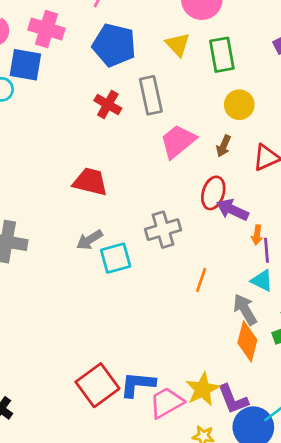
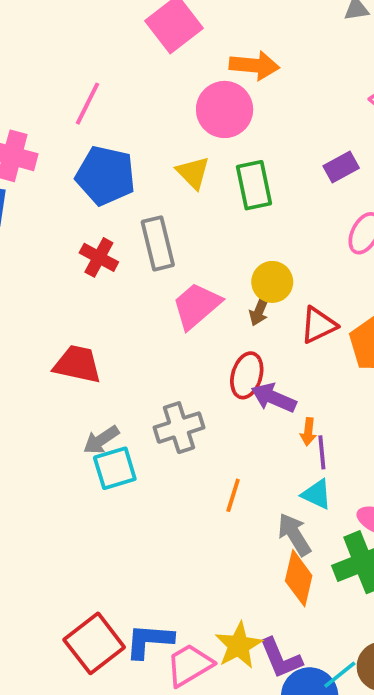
yellow circle: (239, 105) -> (272, 282), moved
gray arrow: (90, 240) -> (101, 440), moved

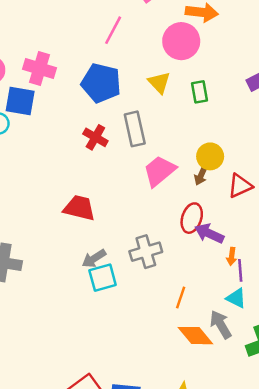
pink line: (88, 104) -> (113, 30), moved
green rectangle: (254, 185) -> (200, 92), size x0.7
orange diamond: (299, 578) -> (195, 336), moved, turned -54

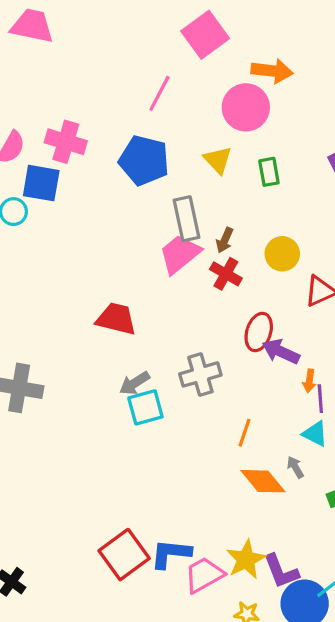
red cross: (95, 137) -> (226, 274), moved
pink trapezoid: (159, 171) -> (180, 254), moved
brown arrow: (201, 175) -> (225, 240), moved
gray arrow: (221, 325) -> (295, 467), size x0.6

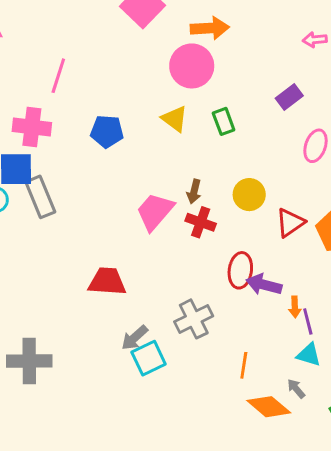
pink line: (159, 93) -> (58, 76), moved
blue pentagon: (144, 160) -> (107, 131), size x0.7
gray rectangle: (187, 219) -> (40, 197), moved

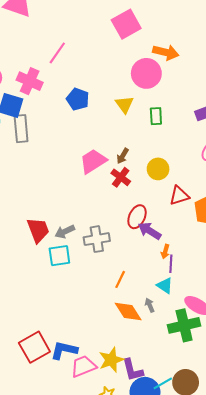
red trapezoid: (107, 282) -> (38, 230), moved, turned 48
gray arrow: (135, 338) -> (65, 232), moved

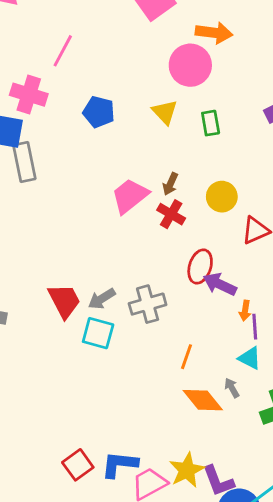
cyan square: (59, 256) -> (98, 333), turned 30
red square: (34, 347) -> (78, 465), size x0.7

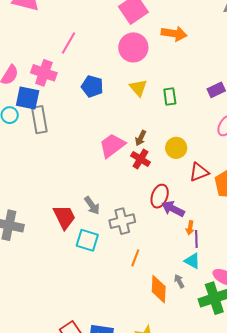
pink circle: (190, 65) -> (133, 47), moved
gray arrow: (102, 299) -> (92, 206), moved, turned -96
orange line: (187, 357) -> (135, 258), moved
orange diamond: (203, 400) -> (159, 289), turned 40

